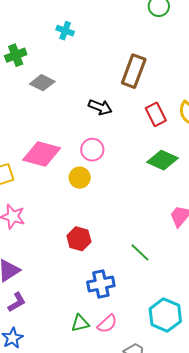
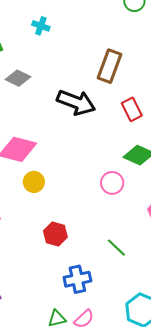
black arrow: (100, 107) -> (76, 102), size x1.6
pink circle: (92, 150) -> (112, 183), moved
yellow circle: (80, 178) -> (34, 182), moved

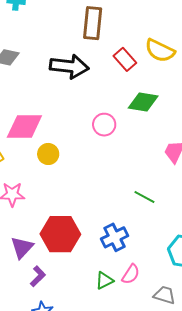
pink circle: (112, 183) -> (104, 125), moved
red hexagon: (55, 234) -> (60, 234), moved, size x1.6

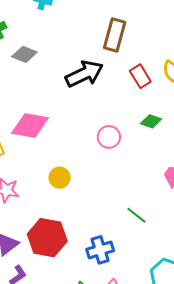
black arrow: (69, 66) -> (84, 74), turned -42
green diamond: (143, 102) -> (151, 121), size x0.7
yellow circle: (48, 154) -> (60, 178), moved

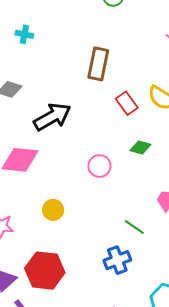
black arrow: (84, 74) -> (52, 117), moved
green line: (136, 215) -> (134, 227), moved
blue cross: (100, 250) -> (117, 260), moved

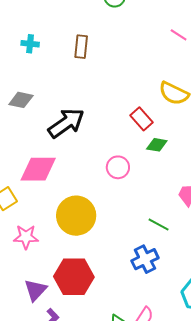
brown rectangle: (98, 64) -> (81, 47), moved, size x0.7
red rectangle: (127, 103) -> (142, 119), moved
yellow circle: (53, 210) -> (76, 216), size x1.8

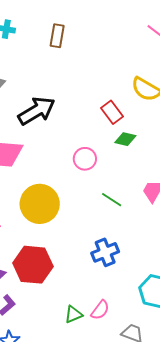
green line: (159, 225) -> (112, 200), moved

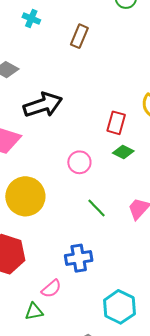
red rectangle: (112, 112) -> (116, 123), turned 40
pink semicircle: (100, 310) -> (51, 289), moved

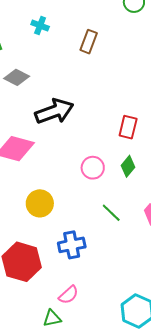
green diamond: (123, 152) -> (128, 166), moved, turned -75
yellow circle: (25, 196) -> (40, 203), size x0.7
blue cross: (79, 258) -> (72, 245), moved

